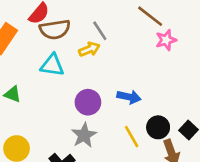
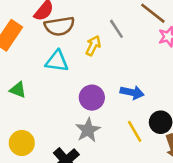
gray line: (100, 31) -> (116, 29), moved
yellow arrow: (89, 49) -> (93, 46), turned -42

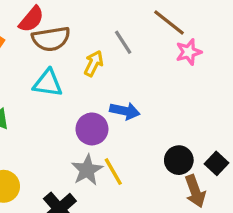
blue arrow: (132, 92) -> (125, 111), moved
yellow line: (135, 131) -> (113, 172), moved

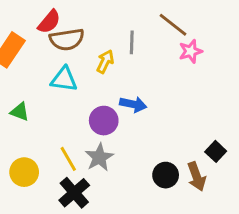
gray line: (123, 42) -> (132, 42), turned 35
black circle: (179, 160) -> (166, 175), moved
yellow line: (113, 172) -> (68, 159), moved

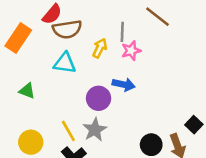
pink star: (191, 51) -> (131, 51), moved

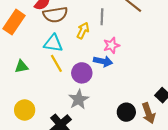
pink star: (131, 51) -> (111, 45), moved
green triangle: (27, 91) -> (21, 67), turned -32
yellow line: (68, 131) -> (56, 63), moved

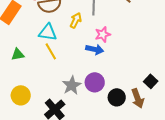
purple circle: (82, 73) -> (95, 82), moved

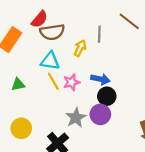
pink star: (103, 34) -> (71, 82), moved
black circle: (117, 97) -> (107, 96), moved

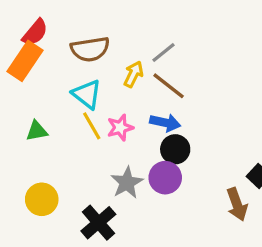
red semicircle: (39, 19) -> (35, 32), moved
brown line: (129, 21) -> (169, 86), moved
gray line: (99, 34) -> (164, 52), turned 49
cyan triangle: (50, 61) -> (87, 94), turned 30

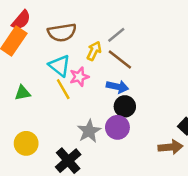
pink star: (120, 128) -> (79, 77), moved
brown arrow: (237, 204) -> (170, 147), turned -75

